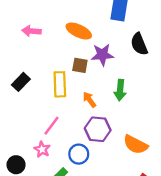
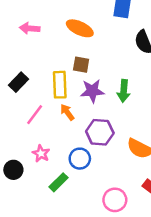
purple star: (102, 55) -> (92, 91), moved
orange arrow: (89, 100) -> (67, 112), moved
pink line: (52, 126) -> (35, 115), moved

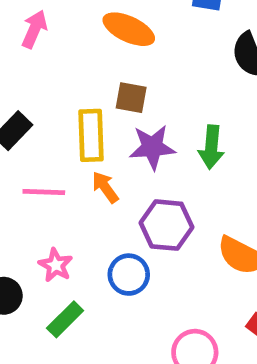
pink arrow: (30, 28) -> (34, 29), turned 108
pink line: (35, 115) -> (44, 192), turned 55
green rectangle: (58, 182) -> (65, 319), moved

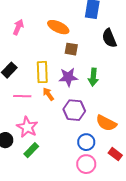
brown square: (131, 98) -> (71, 49), moved
pink star: (56, 265) -> (27, 127), size x1.5
blue circle: (129, 275) -> (86, 142), moved

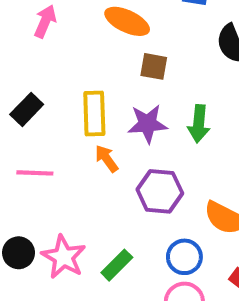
pink line: (22, 96) -> (35, 173), moved
pink star: (27, 127) -> (64, 257), moved
green rectangle: (31, 150) -> (117, 265), moved

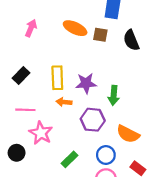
brown square: (154, 66) -> (100, 35), moved
green arrow: (199, 124) -> (114, 95), moved
orange arrow: (107, 159) -> (64, 102), turned -48
pink star: (64, 257) -> (41, 133), moved

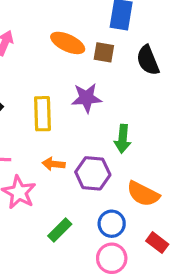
purple star: (86, 83) -> (87, 98), moved
orange arrow: (64, 102) -> (54, 164), moved

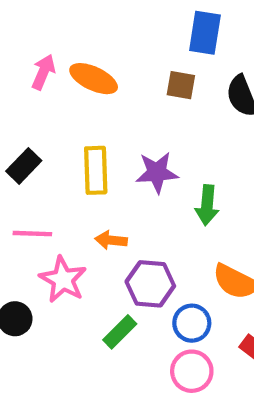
orange ellipse: (68, 43) -> (94, 79), moved
purple star: (87, 98) -> (157, 172), moved
purple hexagon: (93, 173) -> (150, 284), moved

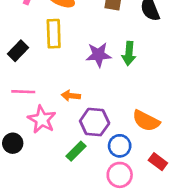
yellow rectangle: (96, 170) -> (54, 34), moved
green arrow: (207, 205) -> (129, 53), moved

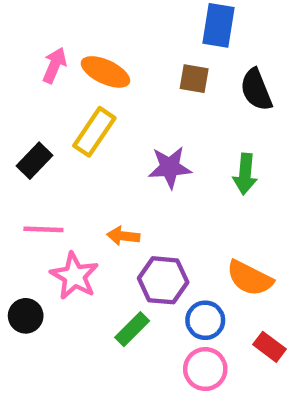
yellow rectangle: (54, 34) -> (94, 132), turned 36
green arrow: (129, 53) -> (245, 174), moved

